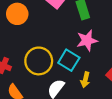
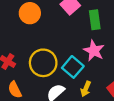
pink star: (87, 40) -> (94, 51), turned 30

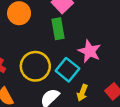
green rectangle: (95, 20) -> (58, 29), moved

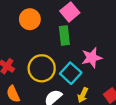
pink star: (90, 51) -> (92, 58), turned 30

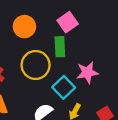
yellow circle: (42, 68) -> (36, 65), moved

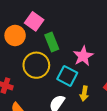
pink square: (68, 22) -> (34, 21), moved

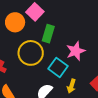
green rectangle: (52, 42) -> (48, 34), turned 30

